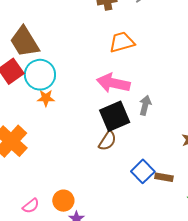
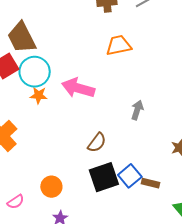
pink arrow: (113, 83) -> (78, 88), moved
black square: (115, 116) -> (104, 177), moved
orange circle: (63, 201) -> (51, 187), moved

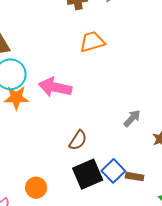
orange star: (39, 95) -> (16, 98), size x1.4
gray arrow: (137, 110) -> (132, 118), moved, turned 30

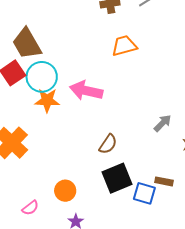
blue square: (113, 171) -> (144, 193), moved, turned -30

